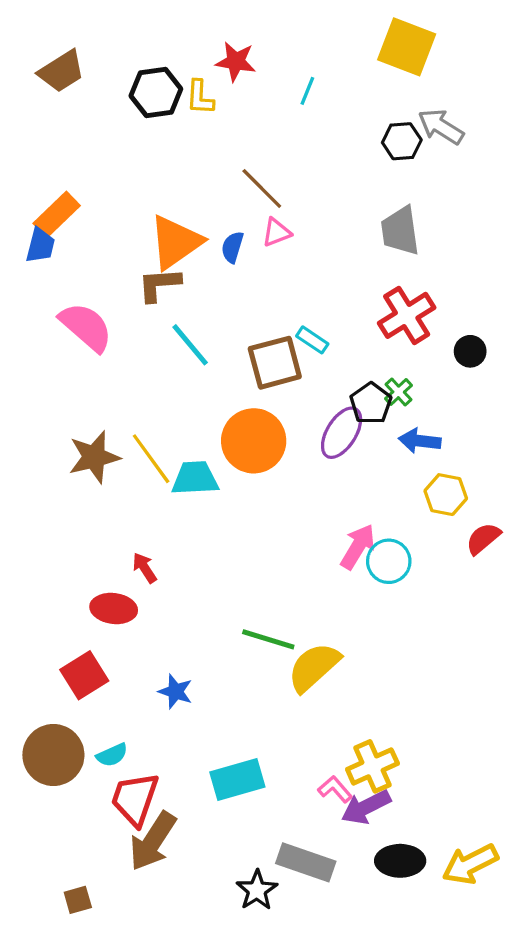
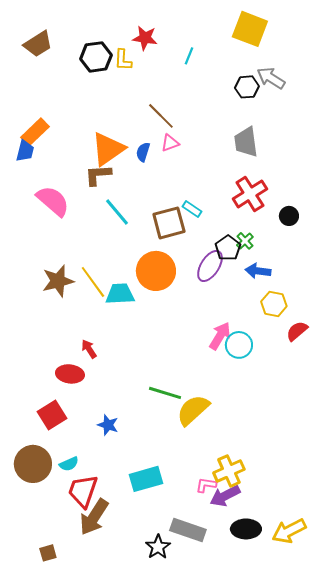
pink L-shape: (335, 789) -> (206, 485), turned -40

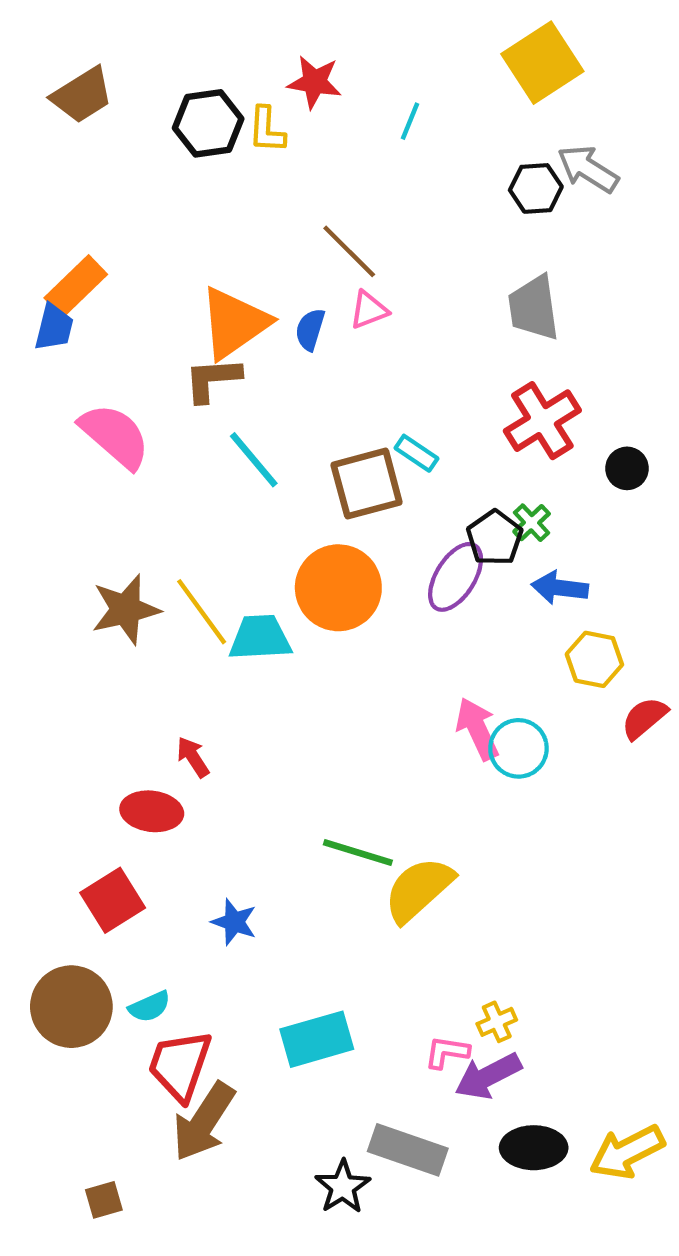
yellow square: (250, 29) -> (542, 63), turned 36
pink arrow: (220, 336) -> (477, 729), turned -56
yellow cross: (229, 471) -> (497, 1022), size x0.6

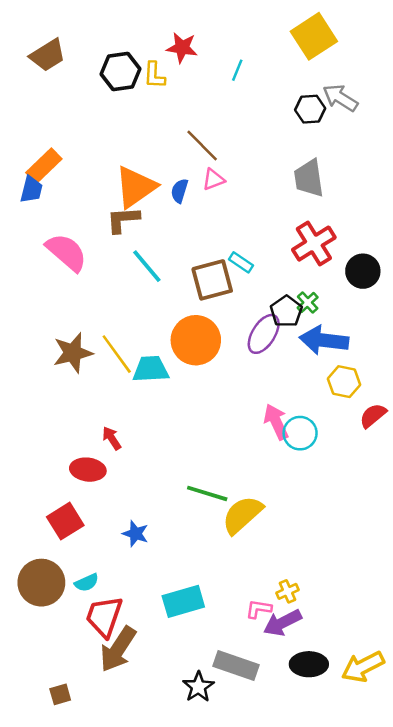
black circle: (627, 468) -> (363, 271), size x1.4
blue arrow: (560, 588) -> (324, 340), size x1.5

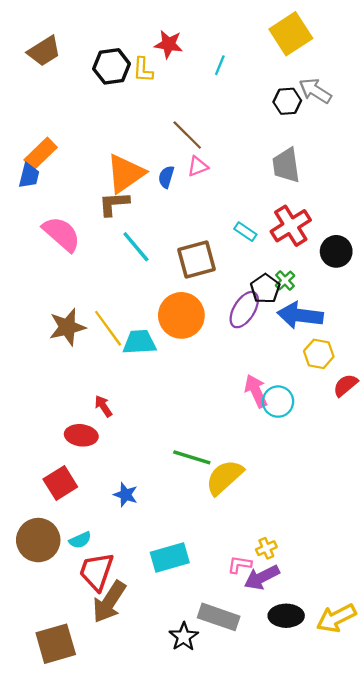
cyan rectangle: (241, 262) -> (245, 232), moved
brown square: (60, 694) -> (56, 644), size x2.0

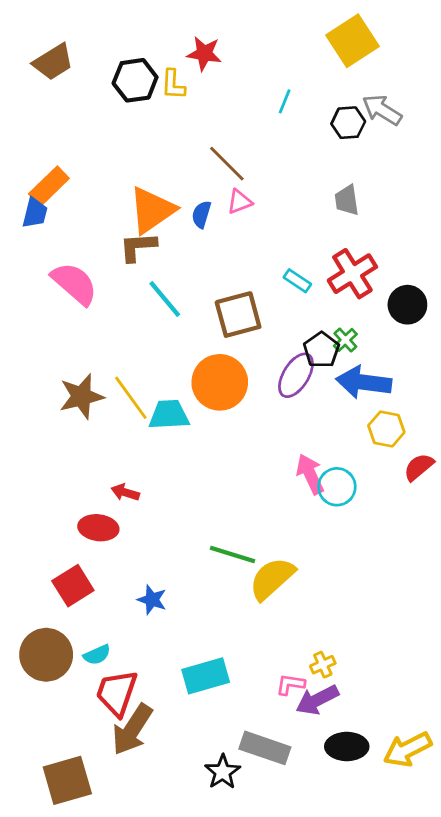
cyan line: (220, 65) -> (285, 101), moved
gray trapezoid: (286, 165) -> (347, 200), size x0.7
red arrow: (103, 406) -> (125, 492), turned -40

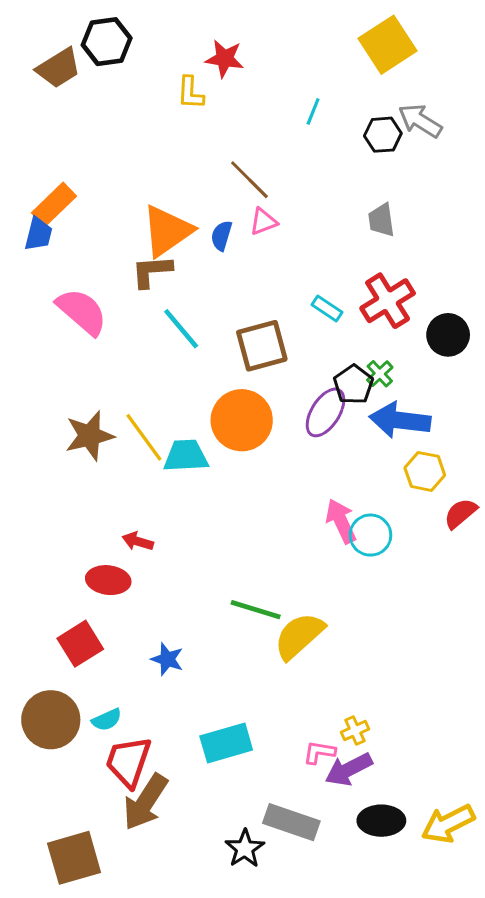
black hexagon: (135, 80) -> (107, 42), moved

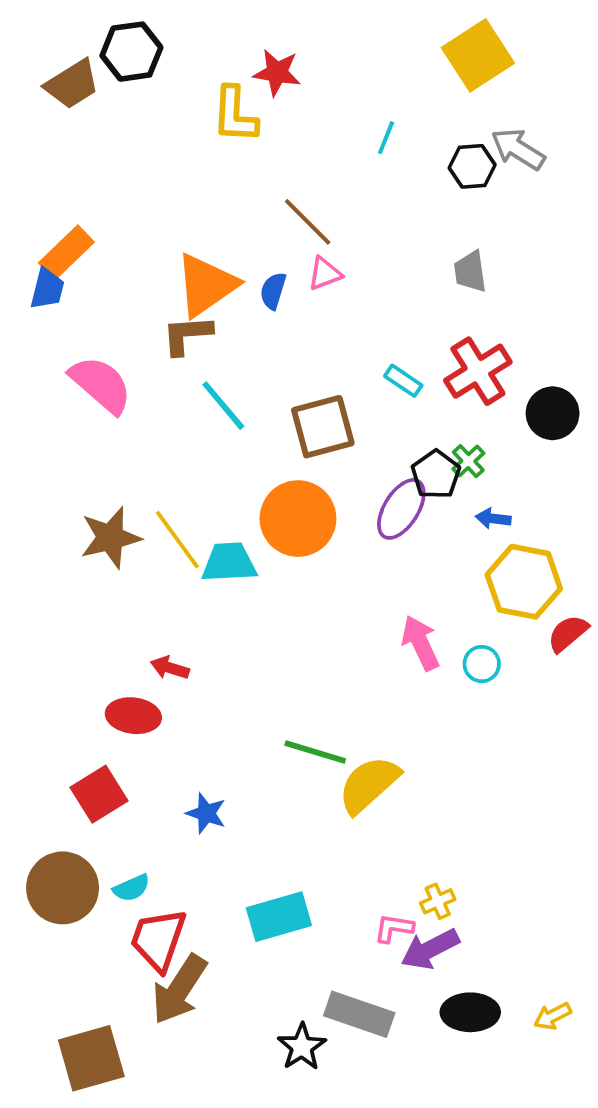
yellow L-shape: (190, 93) -> (235, 115), size x1.4
blue arrow: (400, 420) -> (493, 519), size x0.5
yellow hexagon: (425, 471) -> (524, 582), size x1.5
cyan circle: (370, 535) -> (482, 664), moved, size x0.7
yellow arrow: (448, 824) -> (553, 1016), size x0.6

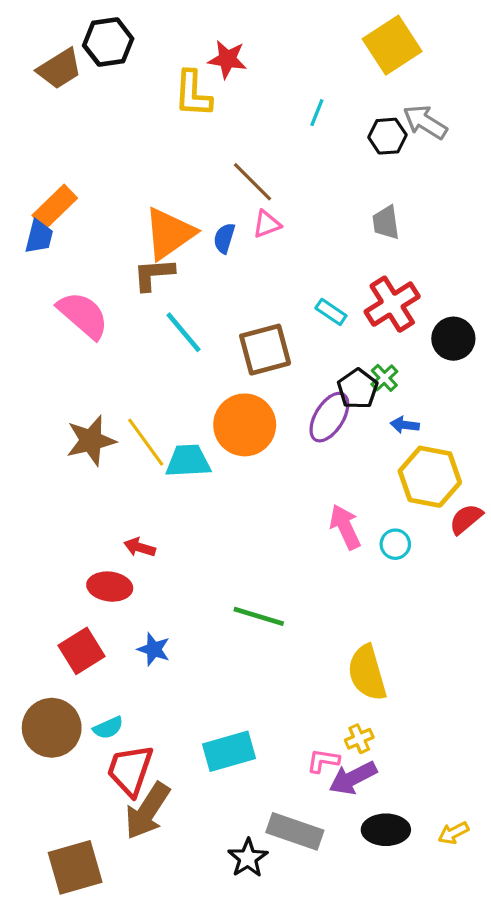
yellow semicircle: (369, 785) -> (367, 673), moved, turned -64
blue star: (206, 813) -> (154, 649), moved

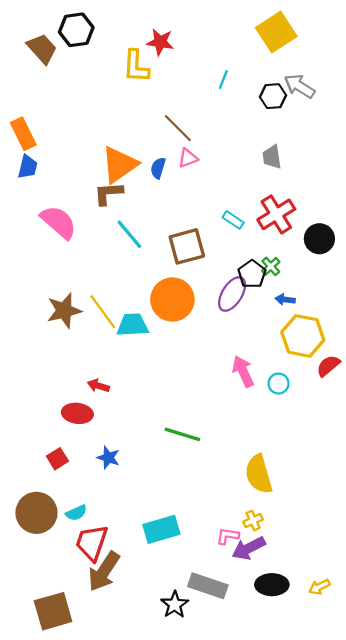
brown trapezoid: (60, 69) -> (42, 49), turned -100
orange rectangle: (55, 207) -> (23, 134), moved, turned -72
red square: (81, 651) -> (57, 459), size x0.7

